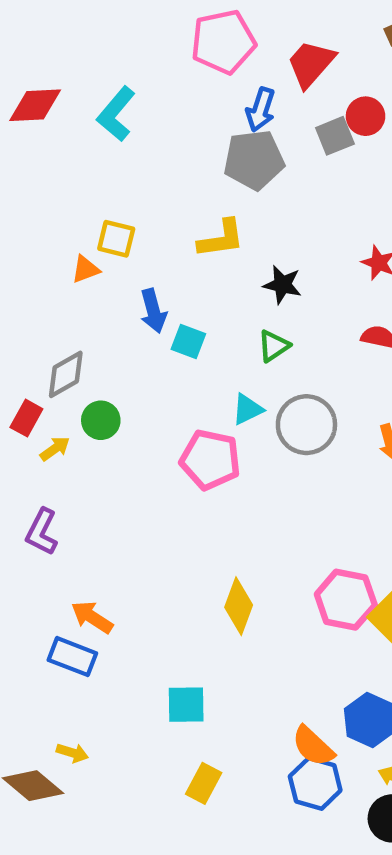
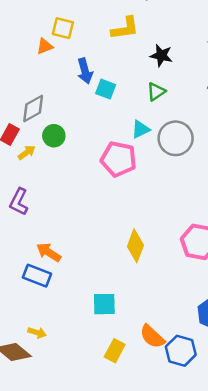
orange semicircle: (313, 746) -> (152, 336), moved

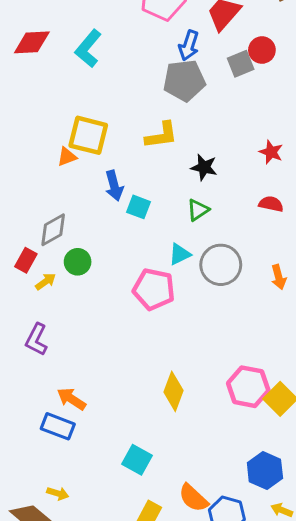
yellow square: (63, 28) -> (88, 135), size x1.5
cyan square: (104, 304) -> (137, 460), turned 30

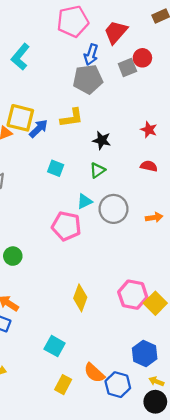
blue arrow: (114, 186) -> (39, 129), moved, turned -120
green circle: (78, 262) -> (13, 256), moved
orange arrow: (279, 277) -> (154, 217), turned -84

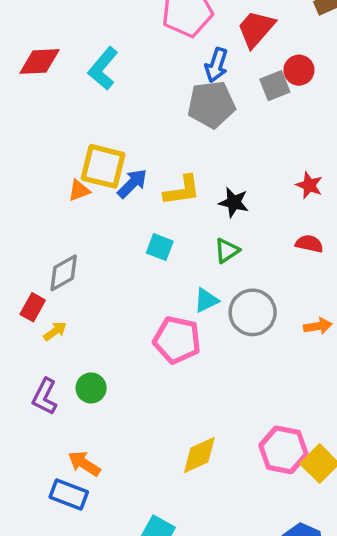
yellow L-shape: (72, 118) -> (182, 190), moved
yellow diamond: (80, 298) -> (199, 455), turned 45

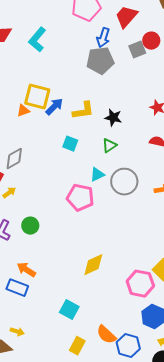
pink hexagon: (283, 450) -> (140, 284), moved

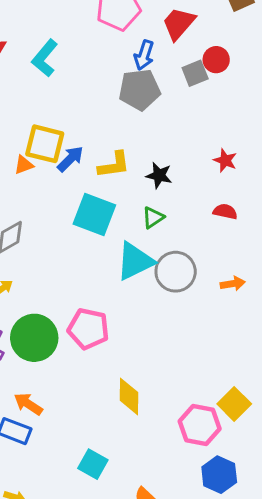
cyan square: (70, 144) -> (94, 215), size x1.8
cyan triangle: (97, 175) -> (135, 261), size x1.8
pink pentagon: (80, 198) -> (88, 329), moved
green circle: (30, 226) -> (34, 338), size x1.8
yellow diamond: (93, 265) -> (129, 396), turned -65

